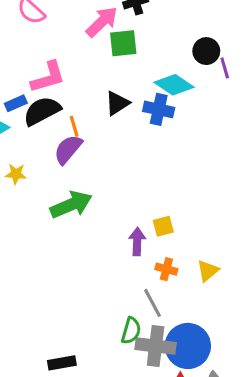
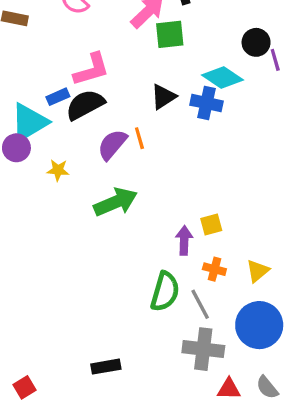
orange line: (74, 126) -> (139, 138), moved
green semicircle: (131, 331) -> (165, 292), moved, size x1.4
blue circle: (188, 346) -> (259, 325), moved

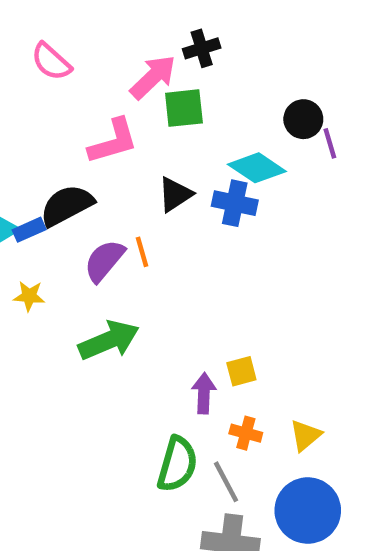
pink L-shape: (91, 70) -> (113, 141), moved
blue rectangle: (58, 97) -> (29, 230), moved

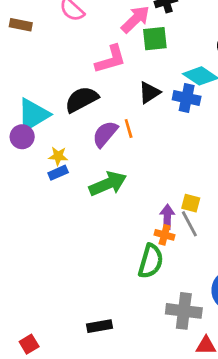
blue rectangle: (29, 230) -> (58, 173), moved
yellow square: (241, 371) -> (191, 203), turned 30
orange cross: (246, 433) -> (164, 235), moved
gray line: (226, 482) -> (189, 224), moved

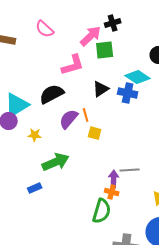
blue rectangle: (58, 173) -> (35, 188), moved
green arrow: (108, 184) -> (56, 162), moved
yellow square: (191, 203) -> (95, 133), moved
gray line: (189, 224) -> (130, 170), moved, turned -66

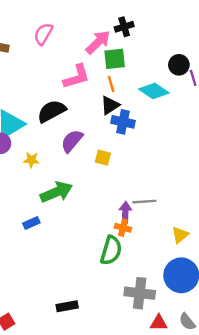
pink semicircle: (45, 29) -> (43, 34), turned 78
blue cross: (128, 93) -> (123, 122), moved
orange line: (86, 115) -> (111, 84), moved

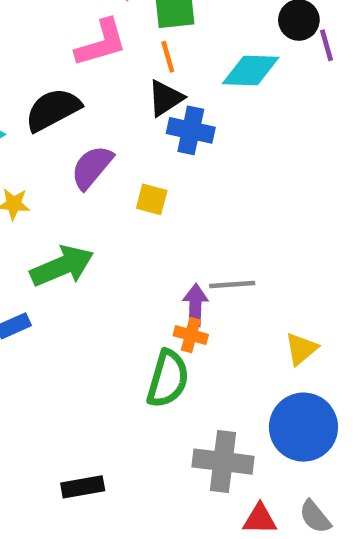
cyan diamond: (154, 91) -> (251, 71), turned -32

